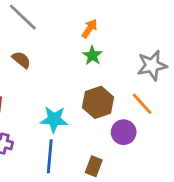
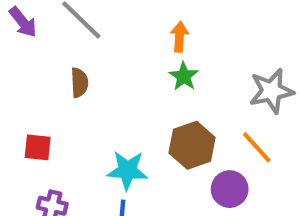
orange arrow: (90, 28) -> (180, 37), turned -30
brown semicircle: (21, 60) -> (79, 83), turned 48

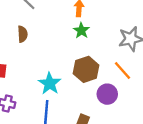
cyan star: (127, 170) -> (50, 84), turned 30

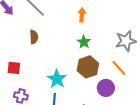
green star: (81, 31) -> (84, 42), moved

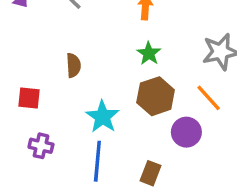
brown semicircle: (34, 37) -> (73, 65), moved

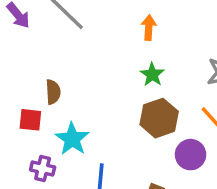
brown semicircle: (73, 65) -> (53, 92), moved
cyan star: (103, 117) -> (72, 139), moved

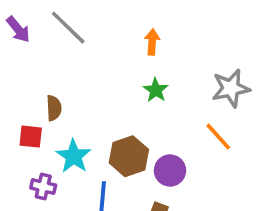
brown hexagon: (159, 118) -> (129, 156), moved
purple circle: (191, 155) -> (170, 171), moved

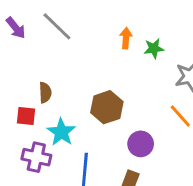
green star: (156, 90) -> (154, 48), moved, turned 30
brown hexagon: (129, 156) -> (107, 107), moved
purple cross: (43, 187) -> (36, 157), size x1.4

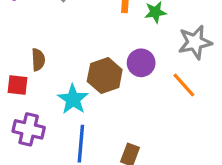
cyan star: (61, 132) -> (73, 99), moved
purple circle: (141, 144) -> (141, 63), moved

